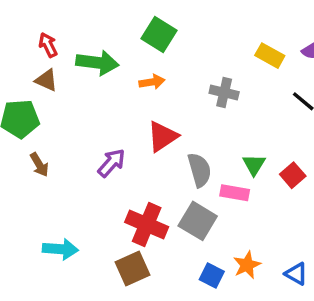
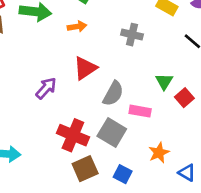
green triangle: (254, 165) -> (164, 82), moved
gray semicircle: (199, 170) -> (113, 94), turned 45
orange star: (247, 265) -> (159, 153), moved
brown square: (133, 268) -> (85, 169), moved

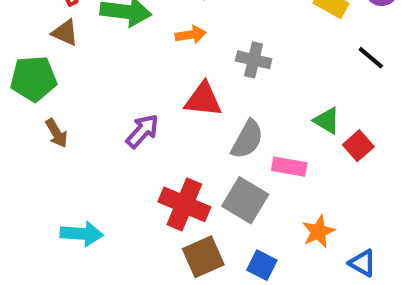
gray cross: (132, 35) -> (254, 60), moved
red triangle: (85, 68) -> (203, 100), turned 40
green triangle: (164, 82) -> (327, 121), turned -30

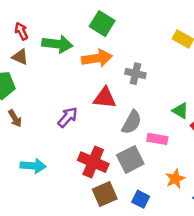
orange arrow: (191, 35) -> (97, 58), size x1.6
gray square: (245, 200) -> (130, 159), turned 32
cyan arrow: (82, 234) -> (33, 166), moved

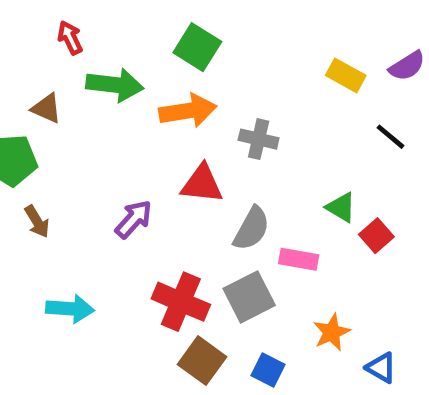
red arrow: (21, 31) -> (70, 38), moved
brown square: (105, 194) -> (202, 361), turned -30

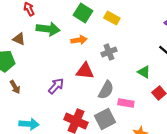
yellow rectangle: (346, 75) -> (112, 18), moved
orange arrow: (188, 111) -> (79, 40), size x0.7
gray cross: (259, 139) -> (109, 52), turned -35
green triangle: (341, 207) -> (144, 72), moved

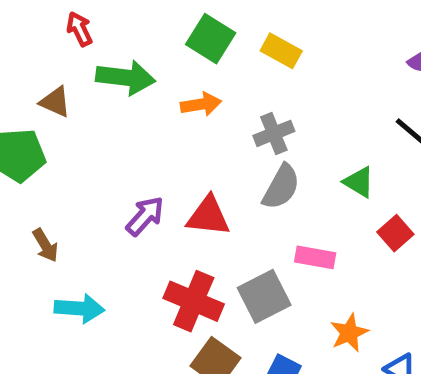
red triangle: (85, 71) -> (208, 216), moved
brown arrow: (15, 87) -> (45, 245), moved
gray semicircle: (106, 90) -> (281, 187), moved

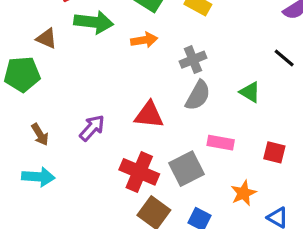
purple arrow: (145, 216) -> (92, 128), moved
red square: (395, 233) -> (274, 152), moved, turned -35
cyan arrow: (79, 308) -> (38, 177), moved

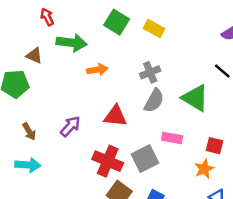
orange arrow: (144, 40) -> (97, 70), moved
green triangle: (250, 92) -> (195, 98), size x1.6
orange star: (243, 193) -> (204, 169), moved

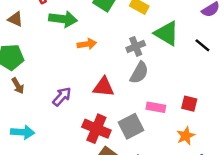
brown triangle: (34, 56) -> (15, 19), moved
green triangle: (195, 98) -> (167, 33), moved
brown arrow: (29, 132) -> (18, 86), moved
red square: (215, 146) -> (189, 104), moved

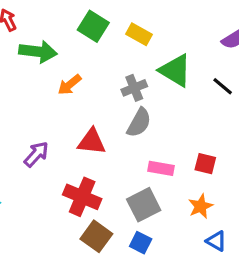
orange arrow: (87, 44) -> (70, 85), turned 150
gray square: (131, 126) -> (144, 205), moved

